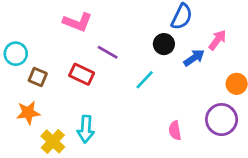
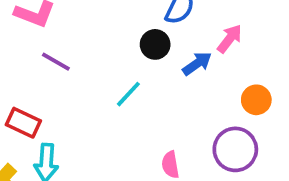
purple line: (108, 52) -> (56, 62), moved
red rectangle: (82, 74) -> (23, 123), moved

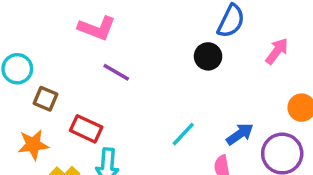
blue arrow: (197, 64) -> (240, 134), moved
cyan line: (128, 94) -> (183, 134), moved

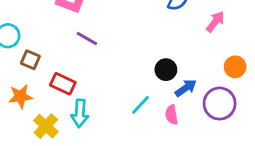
black circle: (208, 56) -> (166, 70), moved
cyan line: (183, 134) -> (140, 105), moved

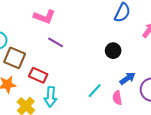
brown square: (30, 60) -> (15, 58), size x1.5
black circle: (166, 70) -> (113, 51), moved

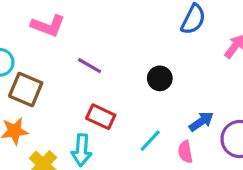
pink L-shape: (44, 17) -> (48, 26), moved
black circle: (113, 51) -> (160, 78), moved
red rectangle: (38, 75) -> (101, 117), moved

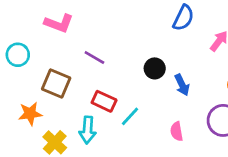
brown square: (26, 90) -> (56, 83), moved
blue arrow: (201, 121) -> (182, 85), moved, turned 100
cyan line: (150, 141) -> (130, 116), moved

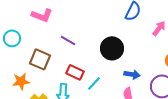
black circle: (155, 68) -> (112, 48), size x1.5
blue arrow: (182, 85) -> (132, 74), moved, turned -56

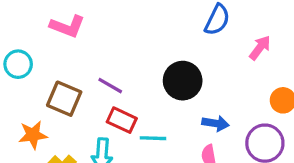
purple line: (68, 40) -> (110, 86), moved
cyan line: (94, 83) -> (153, 138), turned 49

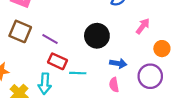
pink arrow: (260, 48) -> (143, 26), moved
brown square: (64, 99) -> (20, 31), moved

